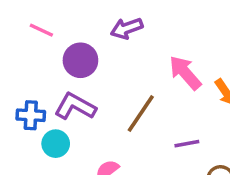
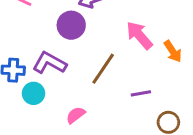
purple circle: (80, 60) -> (71, 25), moved

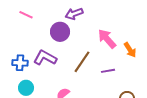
cyan circle: (34, 93) -> (26, 88), moved
purple line: (141, 93) -> (108, 71), moved

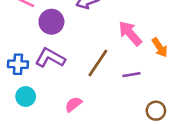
purple circle: (60, 32) -> (51, 22), moved

